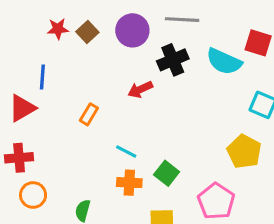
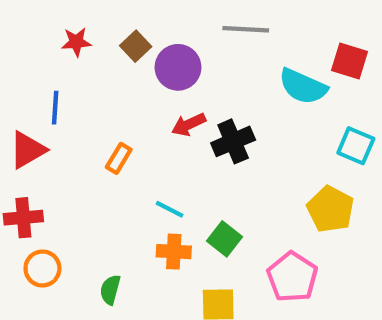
purple circle: (132, 30) -> (178, 67), moved
brown square: (87, 32) -> (136, 46), moved
black cross: (173, 60) -> (233, 141), moved

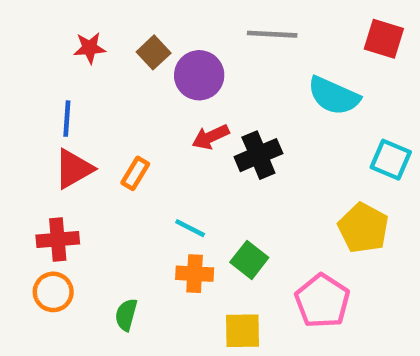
red square: (350, 61) -> (384, 39), moved
red triangle: (28, 150) -> (74, 169), moved
red cross: (23, 218) -> (58, 239), moved

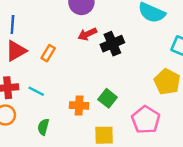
cyan line: (190, 228) -> (36, 91), moved

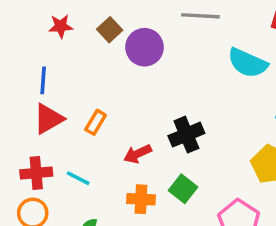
red arrow: (87, 34) -> (138, 154), moved
black cross: (112, 44) -> (186, 135), moved

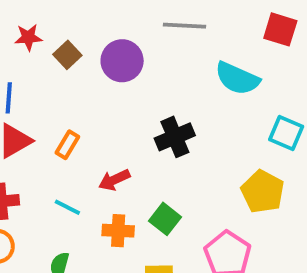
brown square: (110, 30) -> (67, 55), moved
black cross: (186, 135) -> (175, 137), moved
cyan line: (78, 178) -> (67, 207), moved

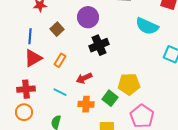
brown square: (67, 55) -> (57, 29), moved
black cross: (175, 137) -> (99, 45), moved
yellow pentagon: (263, 192) -> (129, 84), moved, turned -30

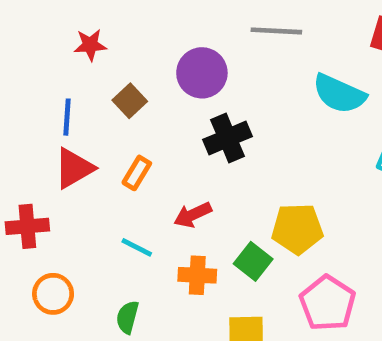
red cross: (26, 89) -> (27, 226), moved

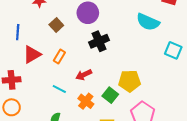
blue line: (67, 117) -> (18, 32), moved
orange cross: (197, 275) -> (86, 101), turned 35
orange circle: (53, 294) -> (12, 107), moved

